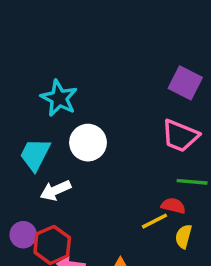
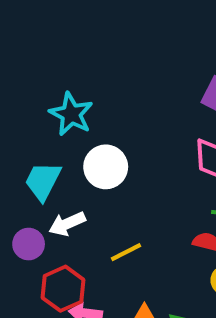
yellow line: (155, 221) -> (126, 252), moved
purple circle: (23, 235) -> (29, 244), moved

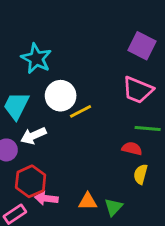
yellow line: (126, 252) -> (81, 111), moved

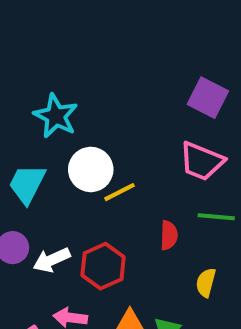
white arrow: (33, 136) -> (52, 260), moved
red semicircle: (132, 149) -> (169, 235), moved, turned 78
red hexagon: (31, 181) -> (103, 266), moved

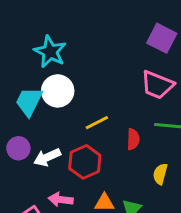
white circle: (91, 169) -> (58, 91), moved
yellow line: (120, 192) -> (97, 123), moved

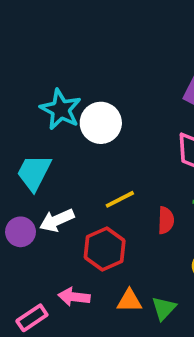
white circle: (58, 91) -> (101, 123), moved
white arrow: (47, 157) -> (57, 220), moved

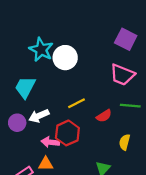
red semicircle: (166, 220) -> (104, 116), turned 56
pink arrow: (74, 297) -> (50, 142), moved
orange triangle: (129, 301) -> (46, 164), moved

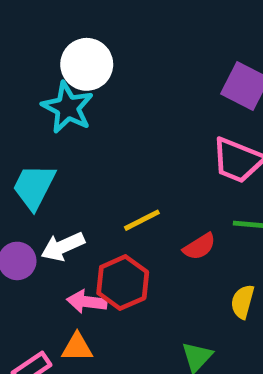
white circle: (65, 58) -> (87, 64), moved

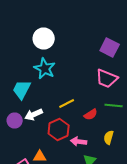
cyan star: (68, 108) -> (45, 68), moved
pink arrow: (87, 302) -> (79, 142), moved

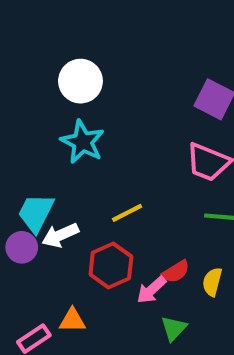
cyan trapezoid: (22, 90) -> (36, 213), moved
red semicircle: (91, 114) -> (176, 272), moved
pink arrow: (79, 142) -> (151, 290), turned -49

